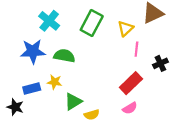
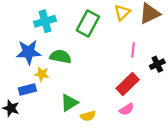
cyan cross: (49, 21) -> (45, 21), turned 35
yellow triangle: (125, 28) -> (122, 12), moved
yellow star: (55, 82) -> (42, 74), moved

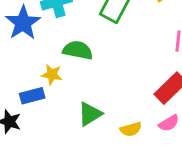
blue star: (29, 52) -> (23, 23), moved, turned -30
yellow semicircle: (88, 116) -> (131, 129), moved

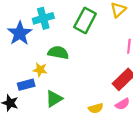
green triangle: (90, 114) -> (54, 99), moved

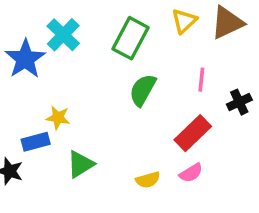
cyan cross: (43, 18) -> (63, 35), turned -30
green semicircle: (58, 53) -> (143, 90), moved, turned -72

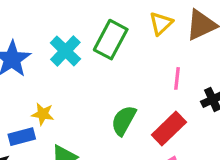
cyan cross: (63, 35) -> (65, 51), moved
green semicircle: (143, 90) -> (124, 120), moved

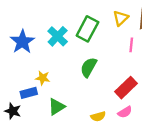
pink line: (177, 78) -> (131, 45), moved
green semicircle: (124, 120) -> (89, 67), moved

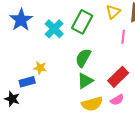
blue star: (22, 42) -> (21, 20), moved
green triangle: (57, 107) -> (85, 81), moved
yellow semicircle: (98, 116) -> (92, 104), size x1.5

